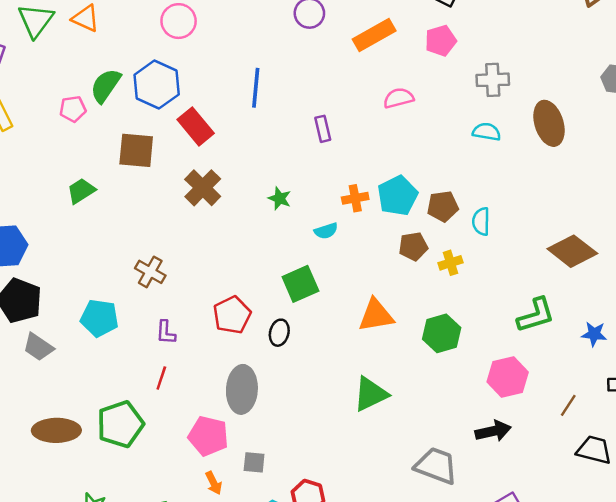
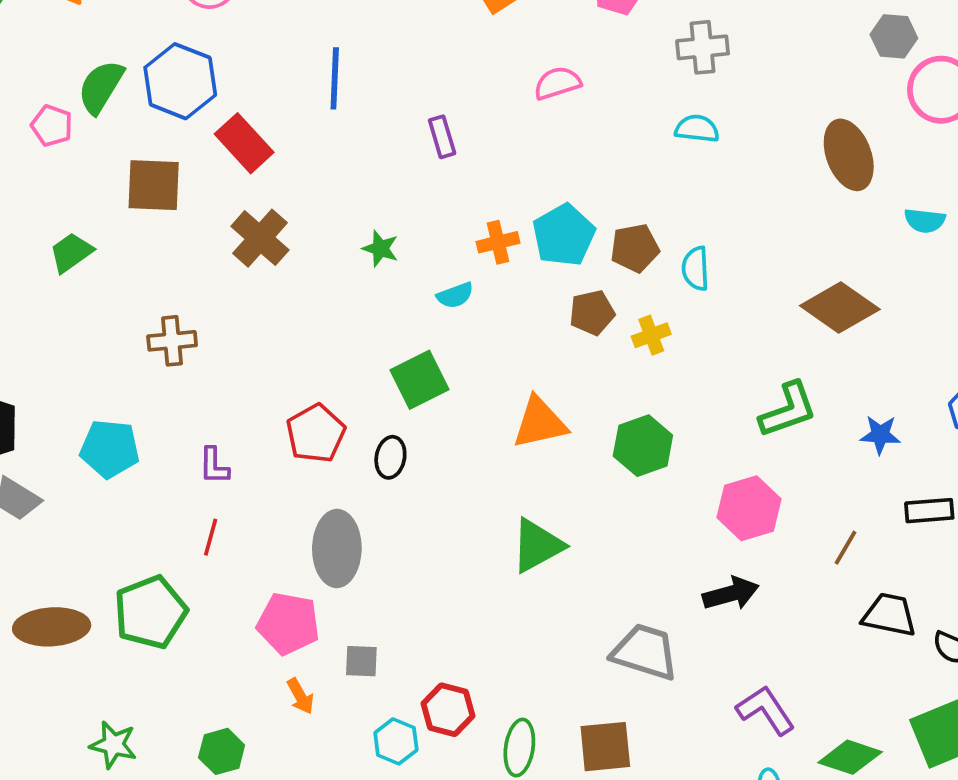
pink pentagon: (73, 109) -> (52, 126), turned 30
brown ellipse: (549, 123) -> (849, 155), moved
brown cross: (150, 272) -> (172, 341), moved, turned -32

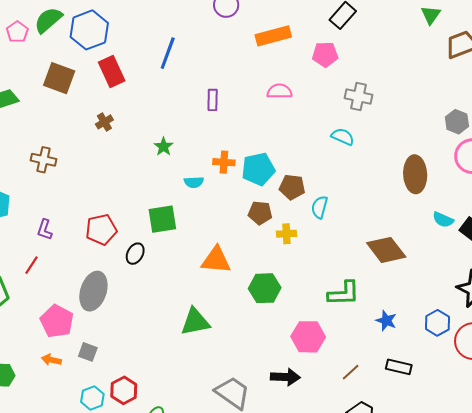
brown cross: (260, 238) -> (104, 122), size x0.6
orange arrow: (300, 696) -> (51, 360), turned 114

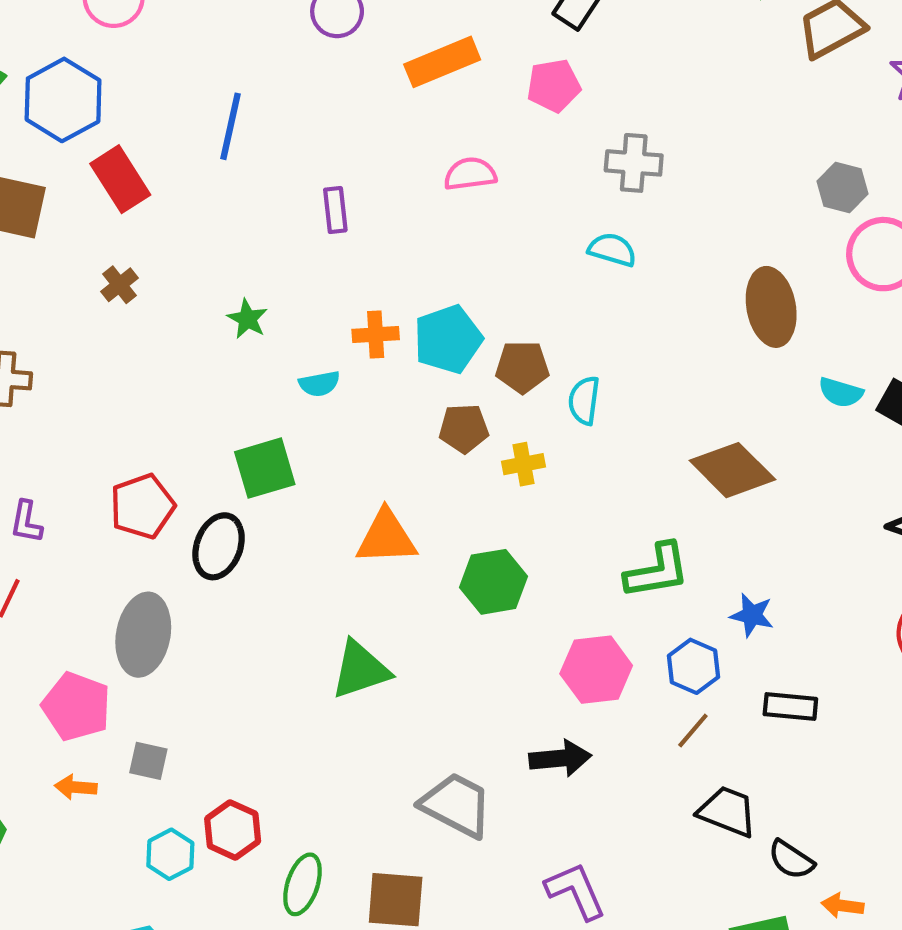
black ellipse: (135, 254) -> (219, 546), size x1.4
blue hexagon: (437, 323) -> (693, 666), moved

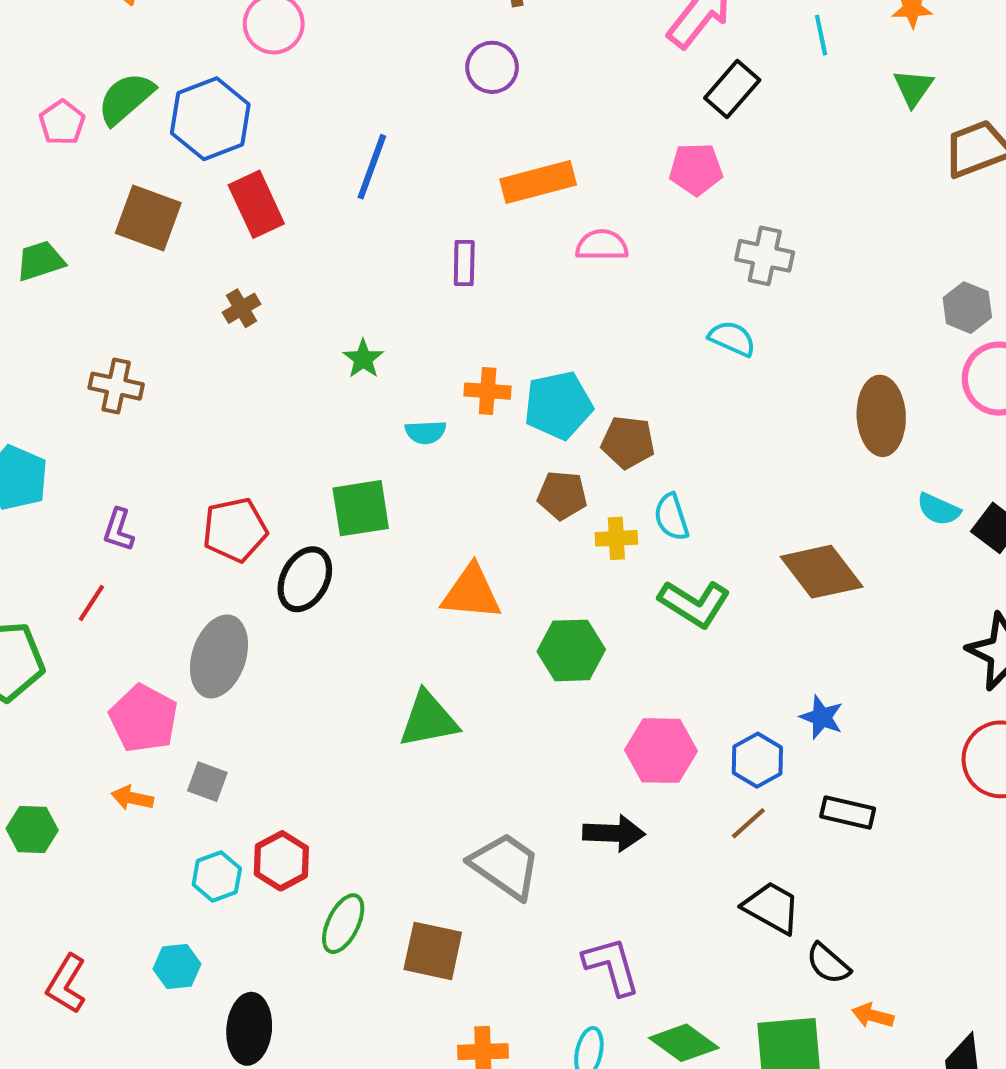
orange rectangle: (442, 62) -> (538, 182), moved
cyan semicircle: (584, 400) -> (671, 517), moved, turned -33
green L-shape: (657, 571) -> (694, 603), moved, turned 34

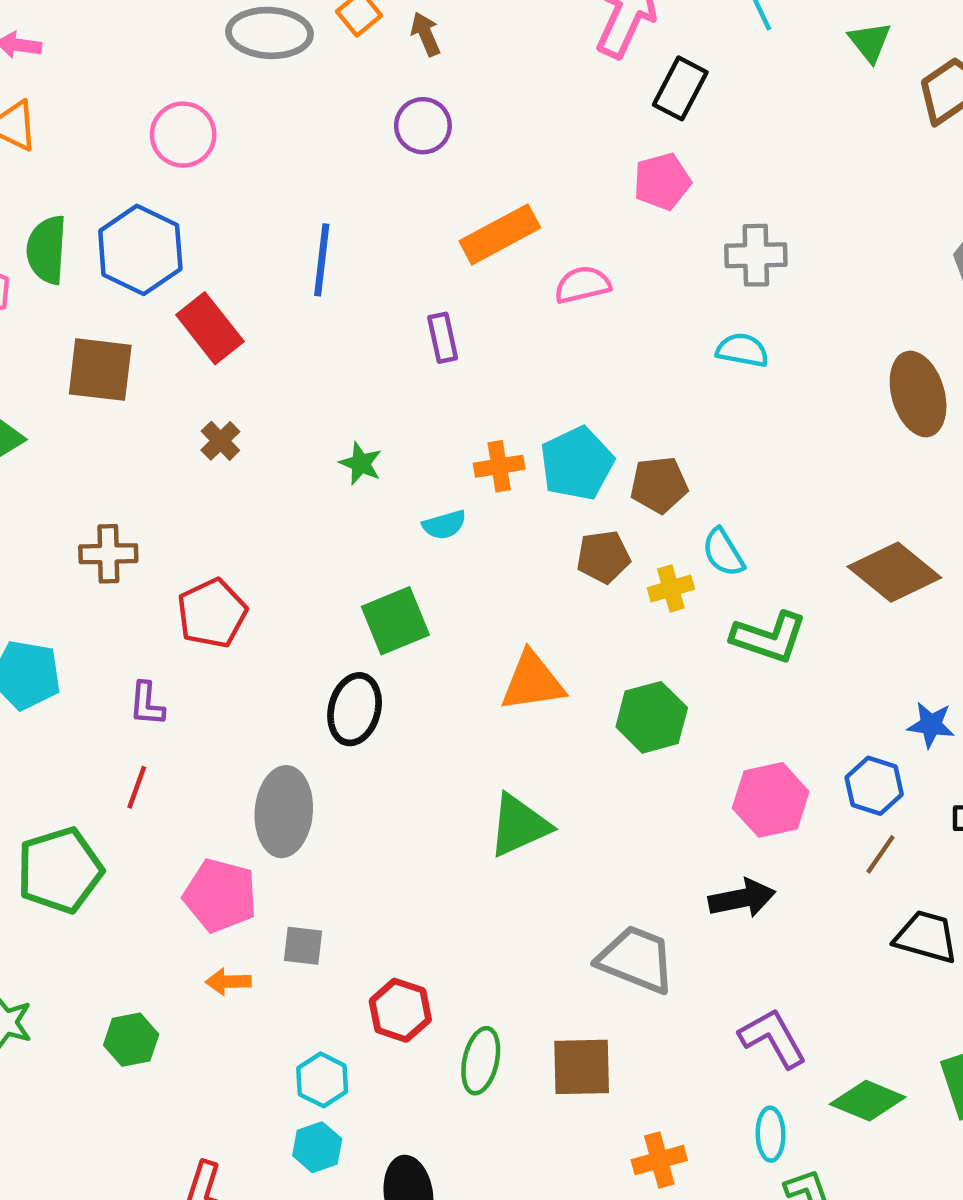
green semicircle: (126, 98) -> (47, 250), turned -32
red pentagon: (235, 530) -> (212, 613), moved
cyan hexagon: (217, 877) -> (322, 1080), moved

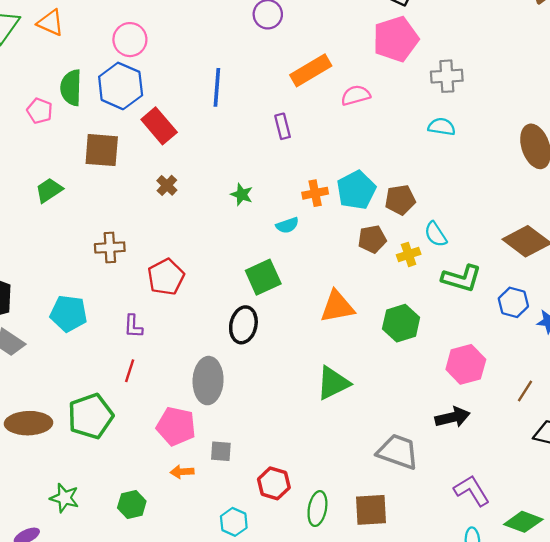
pink circle: (183, 135) -> (130, 40), moved
pink pentagon: (662, 181) -> (396, 39), size x1.5
blue hexagon: (874, 786) -> (513, 302), moved

